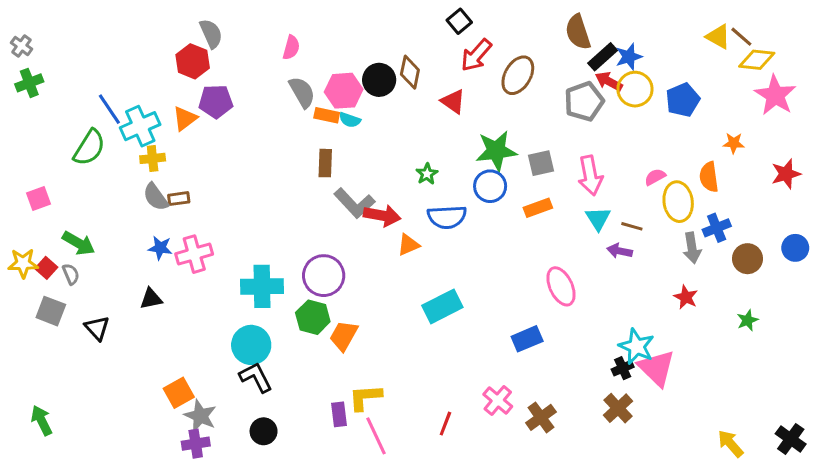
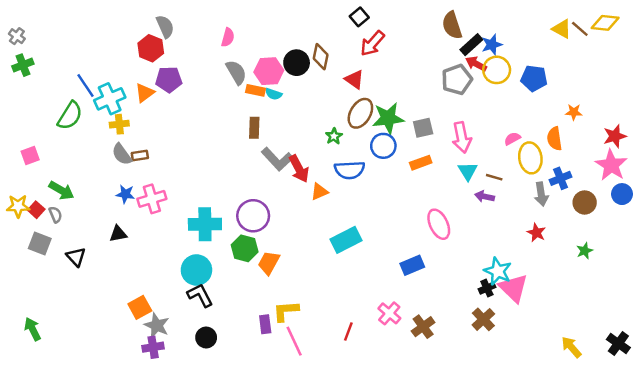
yellow diamond: (757, 60) -> (605, 23), moved
brown ellipse: (518, 75) -> (360, 113), moved
pink star: (775, 95) -> (611, 165), moved
blue pentagon: (683, 100) -> (534, 78), turned 30
red arrow: (382, 215) -> (299, 169), turned 52

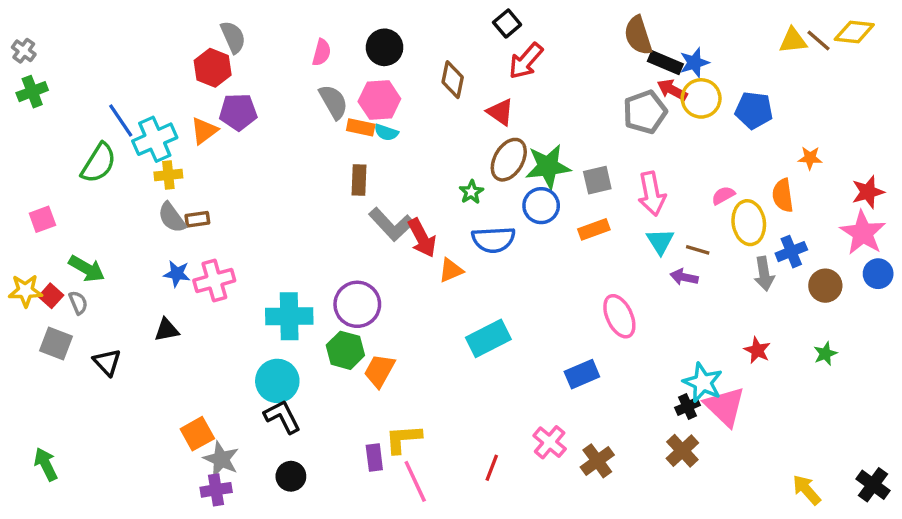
yellow triangle: (562, 29) -> (793, 41), turned -35
black rectangle: (471, 45) -> (665, 63), turned 65
black circle: (297, 63) -> (385, 47), moved
red star: (536, 233) -> (757, 350), moved

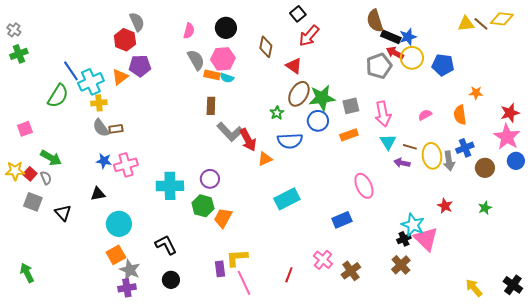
yellow ellipse: (749, 223) -> (432, 156), moved
purple circle: (357, 304) -> (210, 179), size x0.7
cyan circle: (277, 381) -> (119, 224), moved

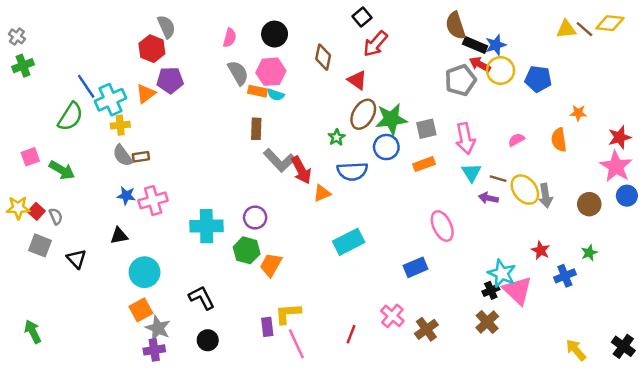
blue cross: (465, 148) -> (565, 276), moved
yellow ellipse: (432, 156) -> (525, 190), turned -30
green arrow: (51, 158) -> (62, 170), moved

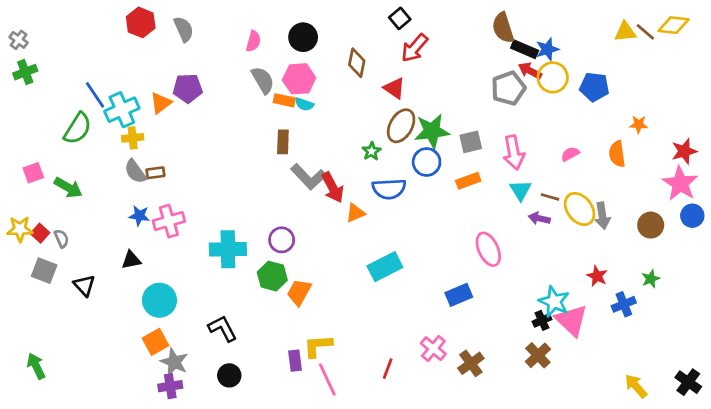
red hexagon: (152, 49) -> (141, 22), moved

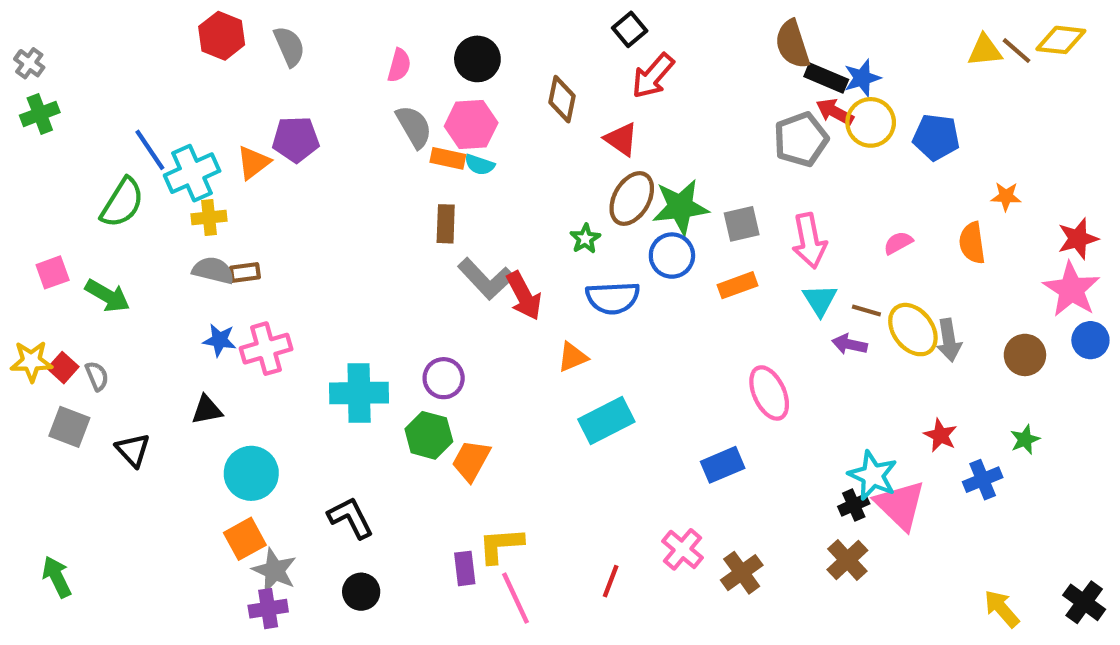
gray semicircle: (135, 171) -> (213, 270), turned 140
orange triangle: (355, 213) -> (573, 357), moved

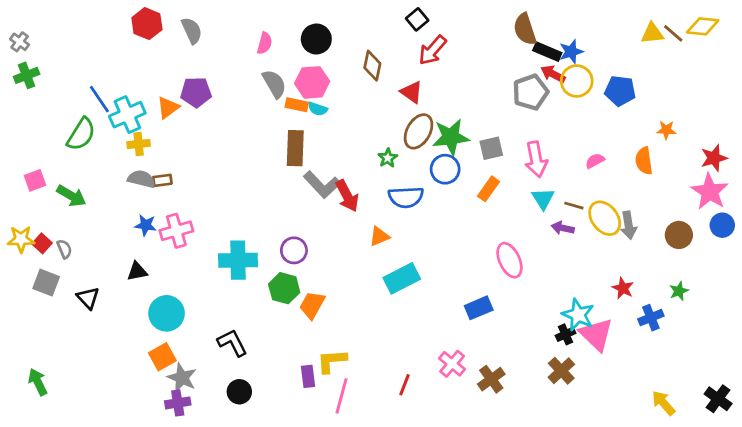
brown rectangle: (446, 224) -> (295, 148), size x1.4
orange rectangle: (737, 285) -> (488, 189), turned -35
pink line: (515, 598) -> (342, 396), turned 40

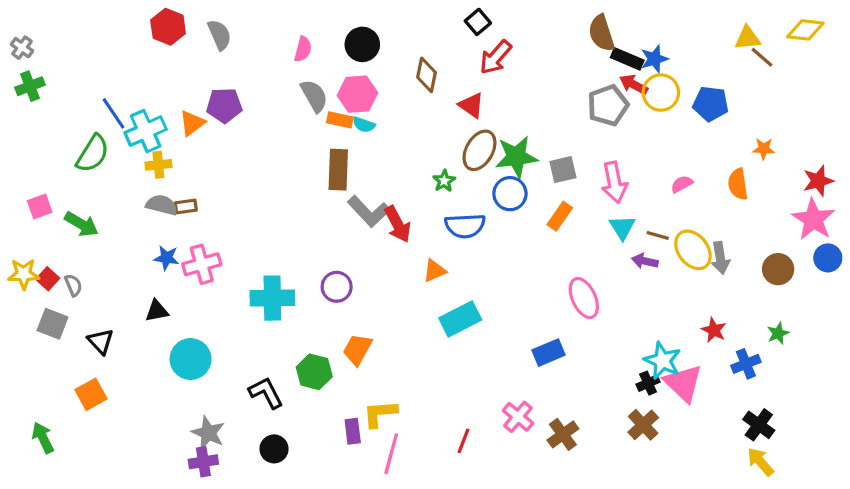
brown line: (673, 33) -> (762, 57), moved
green hexagon: (284, 288) -> (314, 372), moved
orange square: (162, 357) -> (91, 394), moved
black cross: (718, 399) -> (759, 425), moved

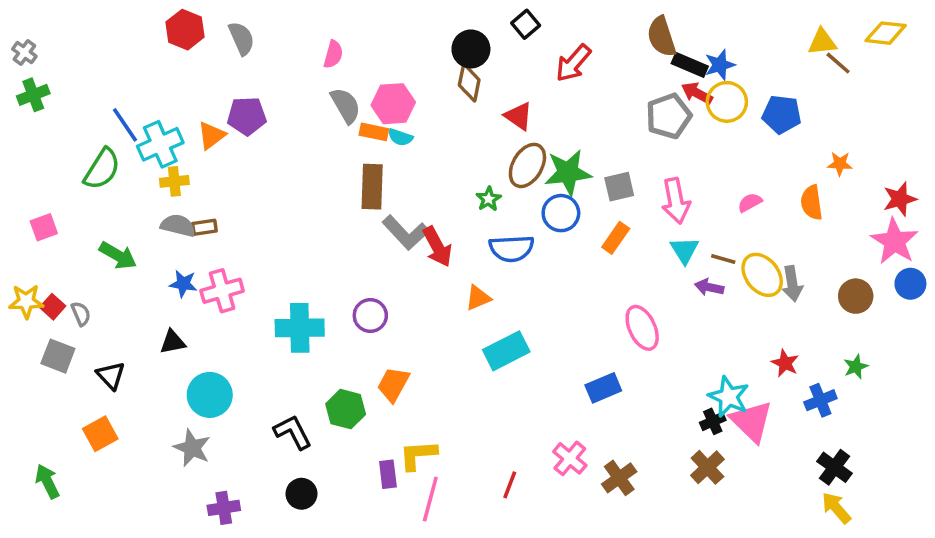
black circle: (362, 44) -> (471, 49), moved
red arrow: (496, 57) -> (573, 63), moved
green arrow: (81, 224) -> (118, 255), moved
gray star: (208, 433) -> (192, 448), moved

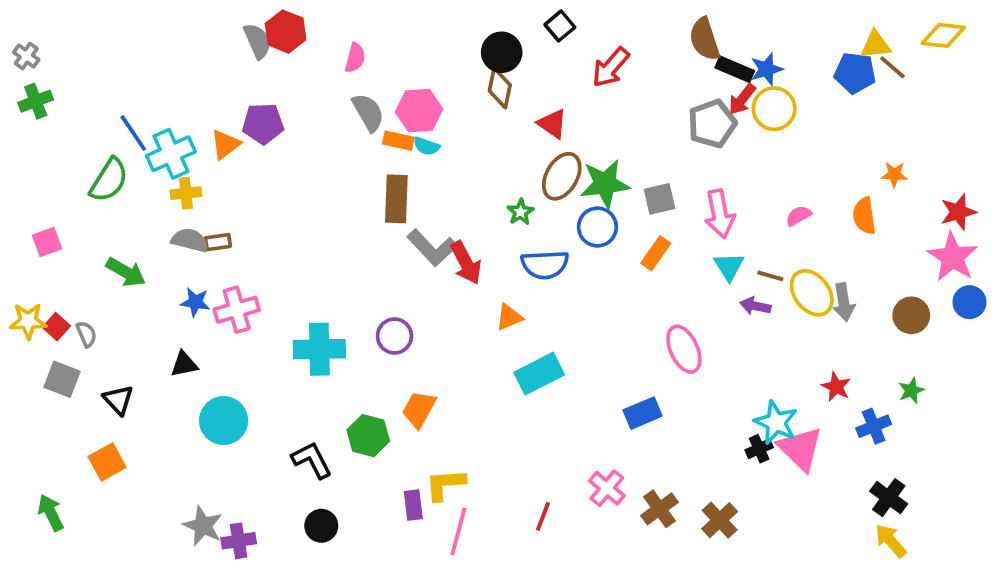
red hexagon: (185, 30) -> (286, 32), moved
red arrow: (697, 93) -> (742, 99), turned -80
blue pentagon: (782, 114) -> (855, 73), moved
gray star: (192, 448) -> (203, 526), moved
brown cross: (707, 467) -> (720, 520), moved

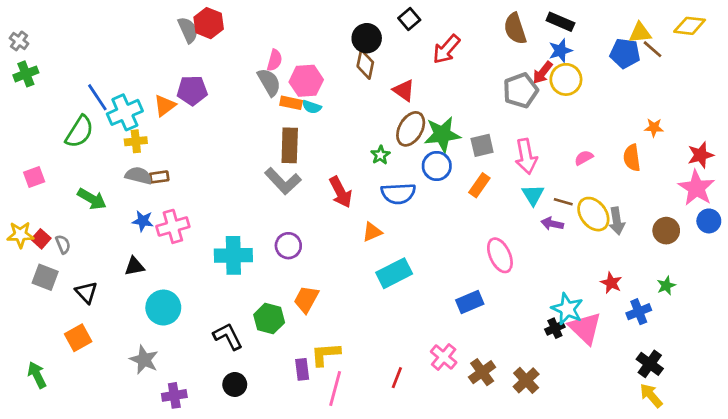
pink semicircle: (355, 58) -> (275, 60), moved
black rectangle: (735, 69) -> (560, 22), moved
gray L-shape: (432, 248) -> (283, 181), moved
gray star: (203, 526) -> (144, 360), moved

